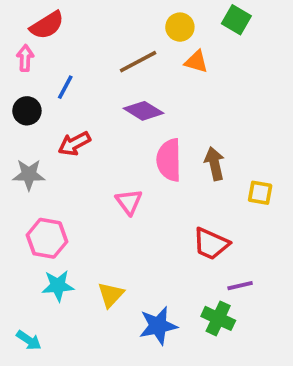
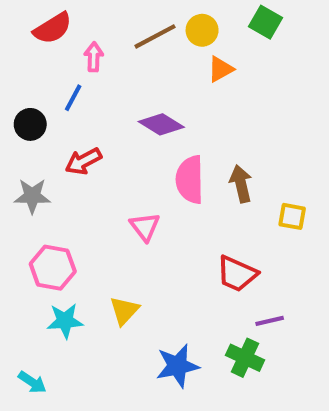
pink arrow: (25, 58) -> (94, 57), moved
brown line: (138, 62) -> (155, 36), moved
orange triangle: (196, 62) -> (220, 69), turned -45
yellow triangle: (111, 295) -> (124, 311), moved

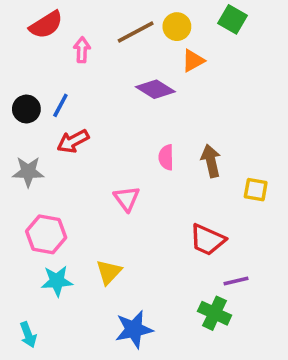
blue line: (73, 98) -> (60, 105), moved
purple diamond: (161, 124) -> (155, 89), moved
pink semicircle: (190, 180) -> (166, 157), size x0.6
blue star: (178, 366) -> (134, 329), moved
cyan arrow: (32, 382) -> (28, 335), turned 35

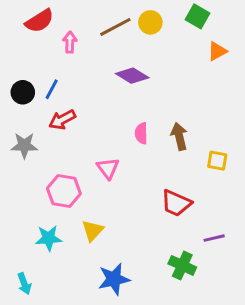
orange triangle: (193, 61) -> (217, 51), moved
pink hexagon: (46, 234) -> (64, 191), moved
purple line: (236, 281) -> (214, 238), moved

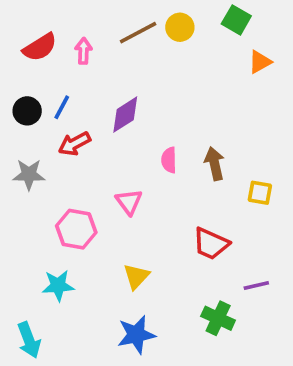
red semicircle: (39, 21) -> (40, 47), moved
purple diamond: (132, 76) -> (125, 115), moved, turned -64
yellow triangle: (93, 231) -> (136, 276), moved
cyan arrow: (24, 284) -> (29, 340), size x1.4

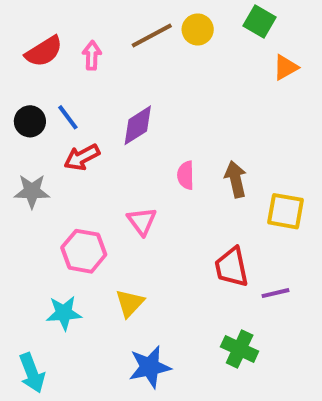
blue line: (62, 107) -> (68, 117), turned -65
yellow square: (260, 193) -> (286, 211), size x1.4
red trapezoid: (211, 244) -> (232, 267), turned 54
yellow triangle: (136, 276) -> (130, 303), moved
purple line: (256, 286) -> (276, 293), moved

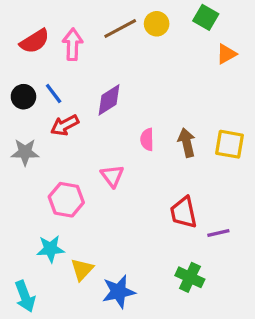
pink arrow: (92, 55) -> (73, 44), size x1.4
yellow square: (286, 211) -> (230, 144), moved
yellow triangle: (130, 303) -> (82, 269), moved

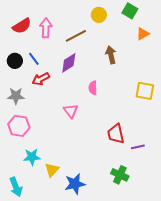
brown line: (120, 29) -> (76, 36), moved
brown arrow: (187, 143) -> (111, 55), moved
pink hexagon: (66, 200) -> (19, 126), moved

